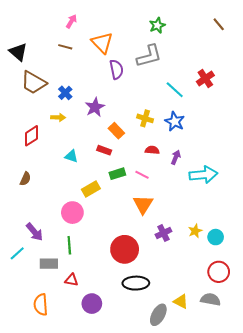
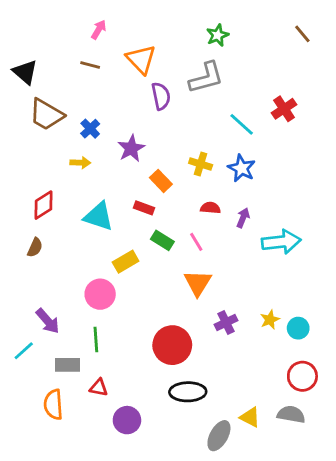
red diamond: (32, 136) -> (43, 205), moved
cyan triangle: (71, 156) -> (99, 216), size x1.6
green rectangle: (117, 174) -> (162, 240), turned 49
pink line: (142, 175) -> (196, 242), turned 32
orange semicircle: (41, 305) -> (53, 405), moved

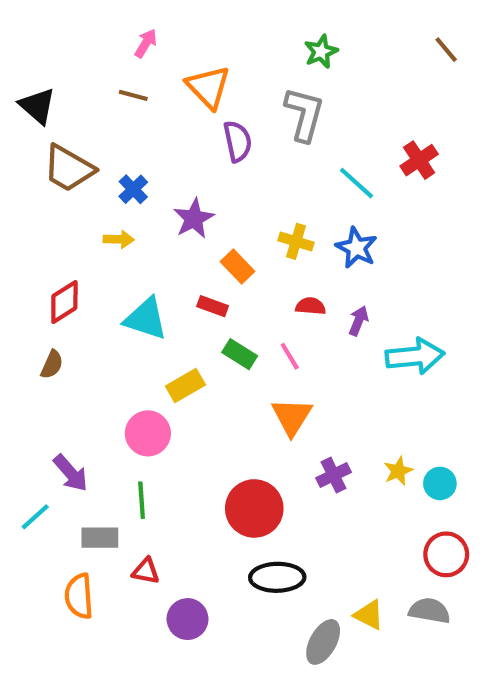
gray L-shape: (206, 78) -> (304, 114), turned -60

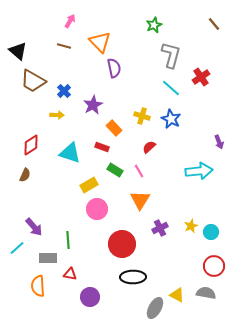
gray L-shape: (304, 114) -> (171, 55), moved
red semicircle: (311, 306) -> (149, 147), turned -48
purple arrow: (359, 321) -> (219, 142), moved, turned 136
pink circle: (148, 433) -> (97, 209), moved

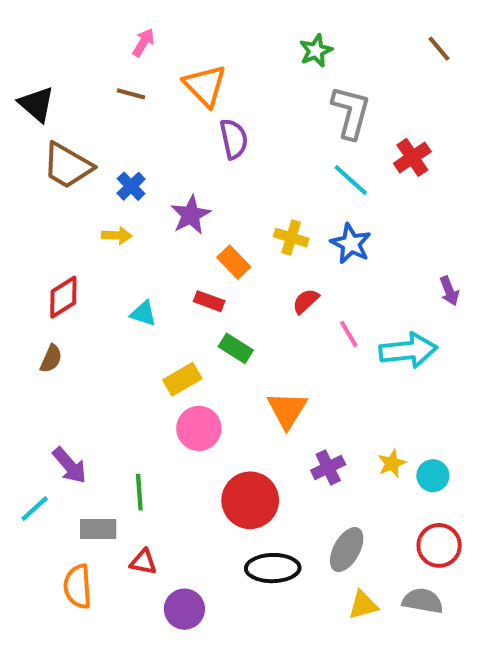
cyan triangle: (70, 153) -> (143, 313), size x0.6
pink line: (139, 171) -> (349, 334), moved
yellow triangle: (177, 295) -> (363, 605), turned -42
gray ellipse: (155, 308) -> (347, 550), moved

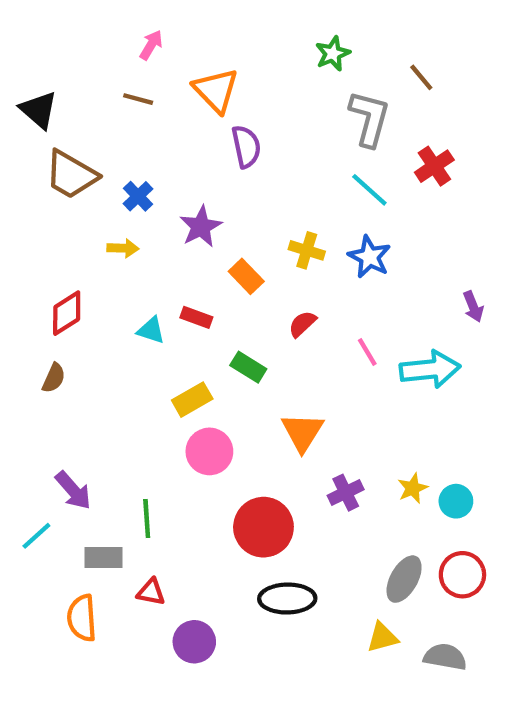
brown line: (439, 49) -> (421, 77), moved
red rectangle: (209, 301) -> (196, 317), moved
red semicircle: (306, 301) -> (302, 324), moved
gray ellipse: (347, 550) -> (404, 579), moved
gray semicircle: (423, 601) -> (445, 657), moved

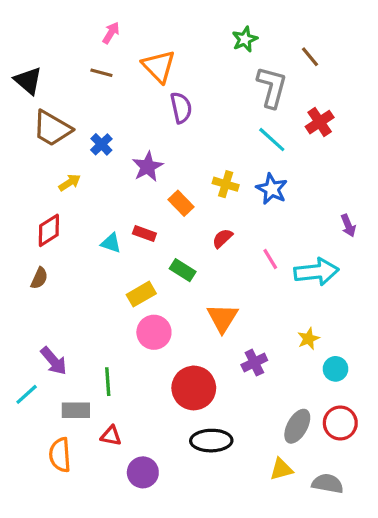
yellow arrow: (123, 248) -> (70, 183), moved, turned -35
yellow star: (413, 488) -> (308, 339), moved

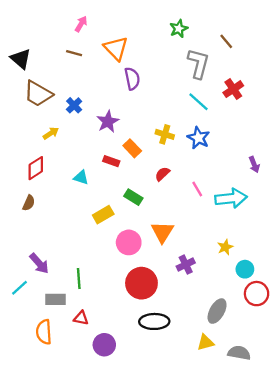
red rectangle: (144, 234) -> (111, 161), moved
pink circle: (154, 332) -> (129, 242), moved
red circle: (340, 423) -> (257, 294), moved

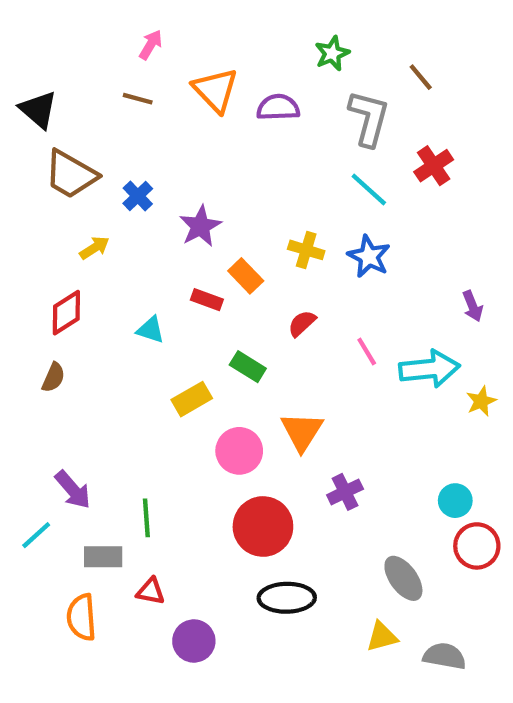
purple semicircle: (132, 79) -> (278, 107), moved, turned -80
yellow star: (225, 247) -> (481, 401), moved
gray ellipse: (217, 311) -> (403, 578), turned -65

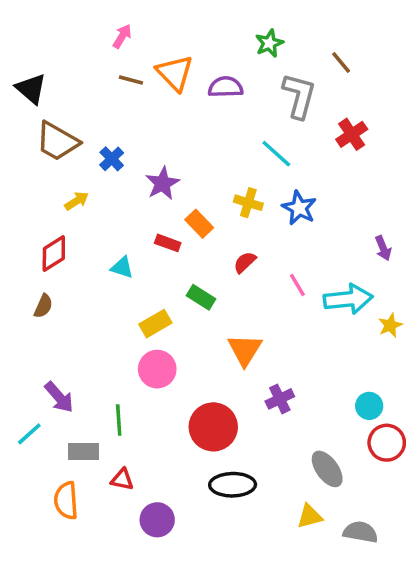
brown line: (138, 99) -> (131, 80), moved
cyan line: (369, 189) -> (276, 154), moved
pink circle: (239, 451) -> (157, 369), moved

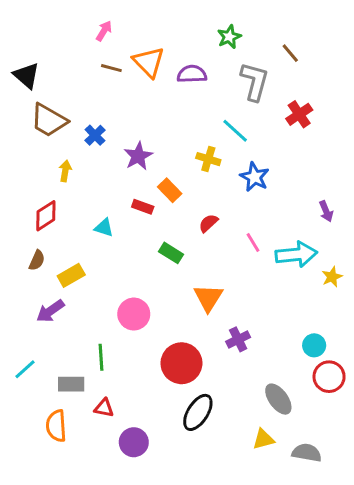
yellow arrow: (77, 201) -> (65, 171), turned -48
yellow cross: (248, 203) -> (208, 159), moved
yellow rectangle: (155, 324) -> (71, 275), moved
purple arrow: (59, 397) -> (50, 311), moved, turned 96
black ellipse: (233, 485) -> (198, 412), turned -57

